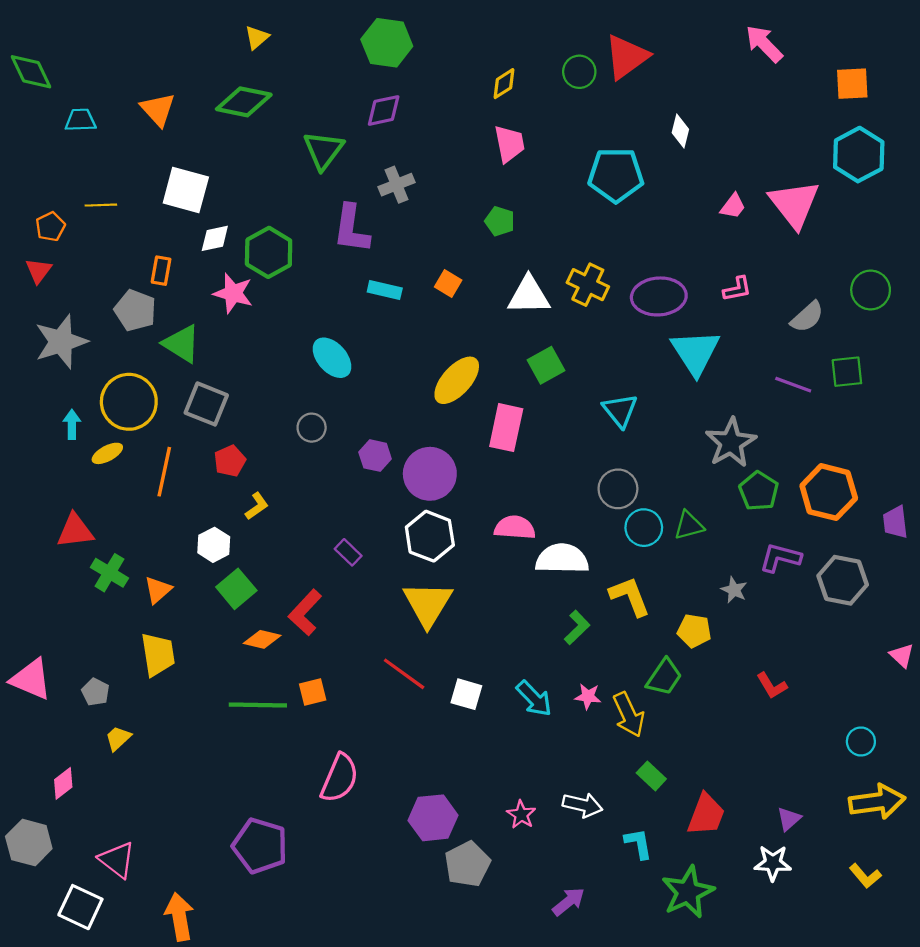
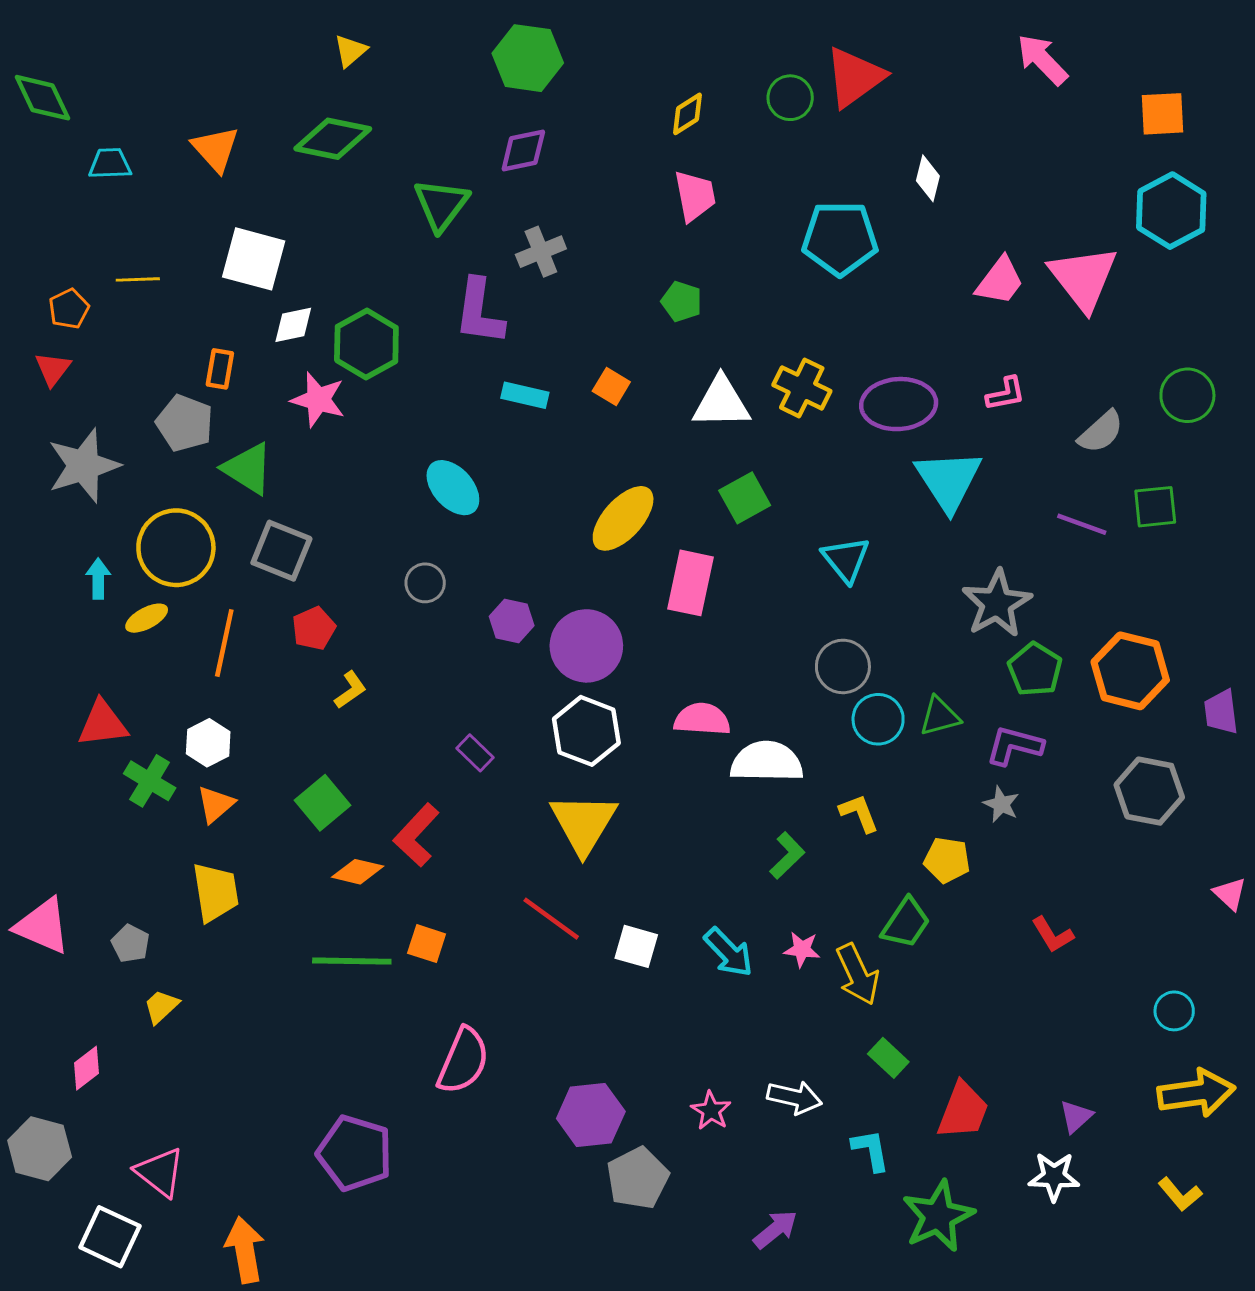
pink trapezoid: (733, 206) -> (1000, 281), size x1.4
white hexagon: (214, 545) -> (208, 743), moved
purple L-shape: (780, 558) -> (1014, 746), moved
yellow L-shape: (630, 596) -> (859, 813), size x0.7
orange square: (313, 692) -> (427, 944), turned 32

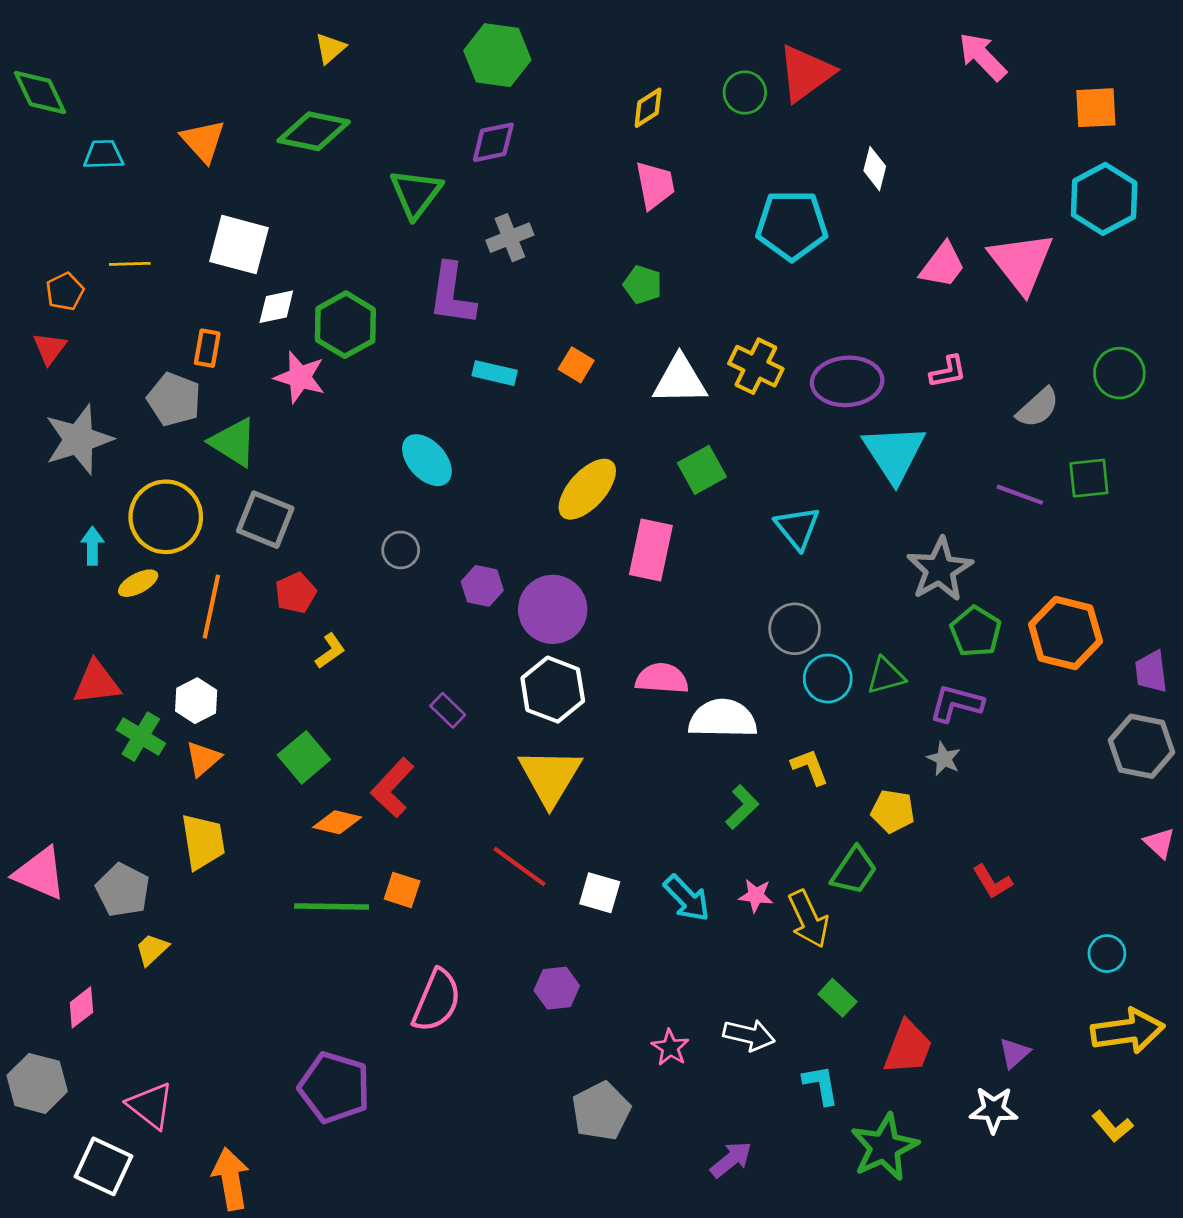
gray hexagon: (1149, 791) -> (1141, 746), moved
gray pentagon: (130, 944) -> (123, 890), size x1.5
purple hexagon: (591, 1115) -> (557, 988), moved, size x0.7

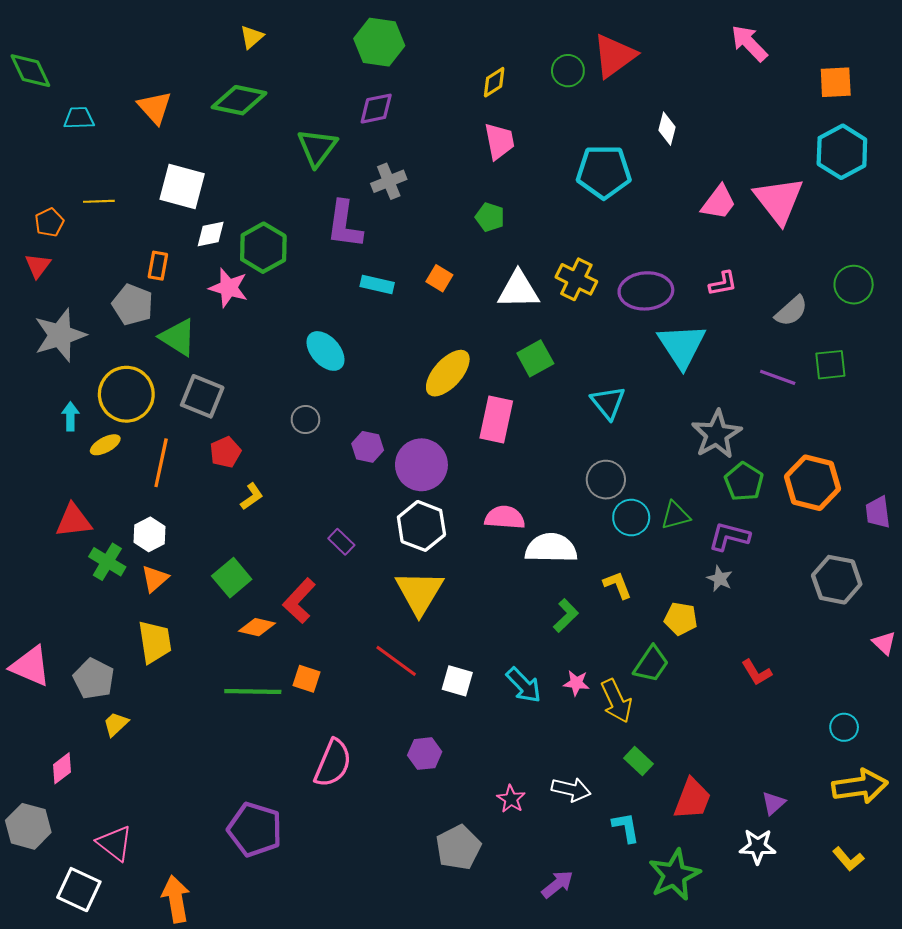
gray hexagon: (1141, 746) -> (837, 580), moved

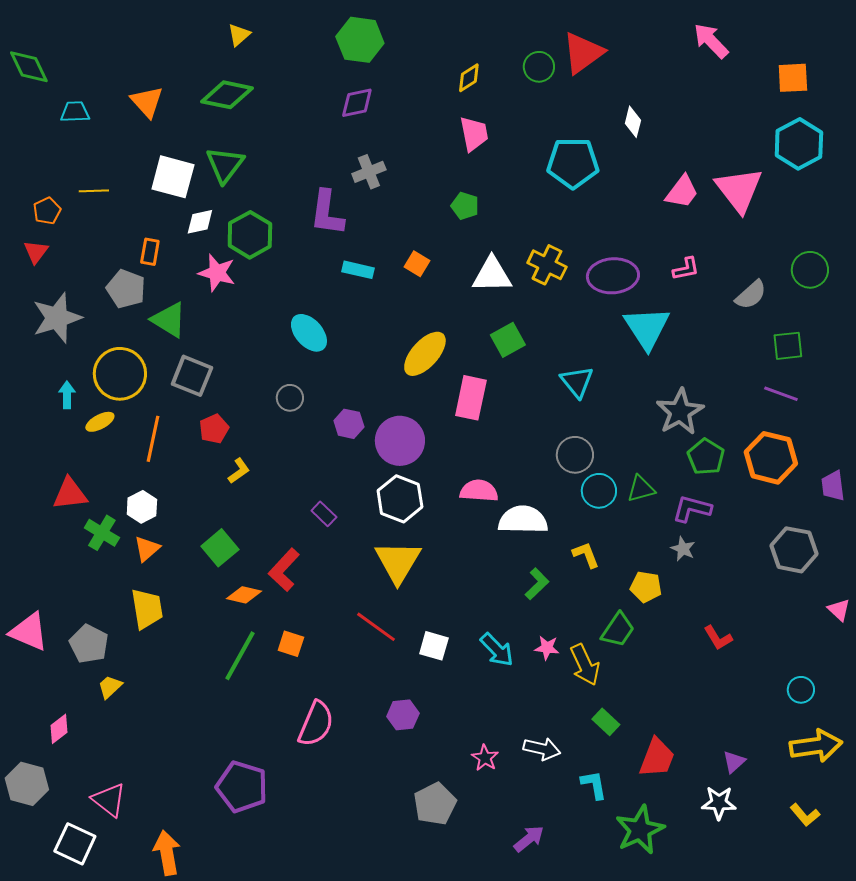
green triangle: (317, 148) -> (225, 165), moved
purple line: (778, 377) -> (781, 394), moved
green line: (253, 691) -> (240, 656), turned -62

